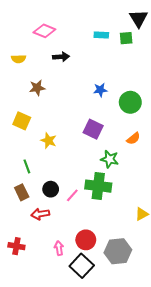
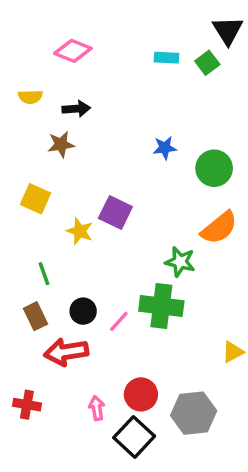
green square: (126, 38) -> (207, 63), turned -32
black arrow: (61, 57) -> (76, 109), moved
purple square: (93, 129) -> (115, 212), moved
orange semicircle: (133, 138) -> (219, 228), size x1.6
red arrow: (40, 214) -> (66, 352), size x1.4

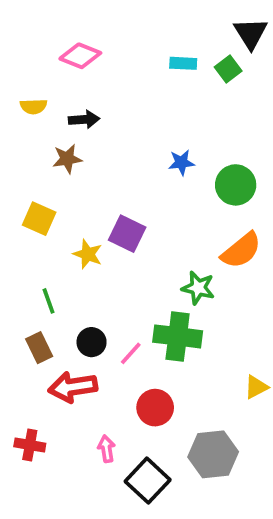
red circle: (141, 394) -> (155, 408), moved

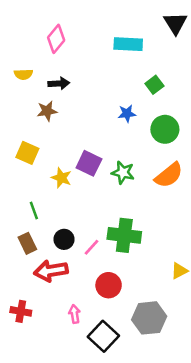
pink diamond: (80, 56) -> (56, 39), turned -72
cyan rectangle: (183, 63) -> (128, 44), size x1.5
green square: (228, 69) -> (154, 85), moved
green star: (198, 288) -> (123, 173), moved

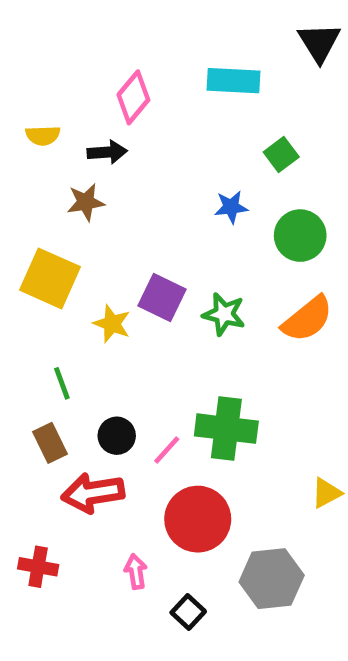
pink diamond: (56, 39) -> (133, 97), moved
yellow square: (27, 153) -> (50, 278), size x1.4
red circle: (109, 285) -> (198, 519), size x1.4
black square: (103, 336) -> (188, 612), size x0.6

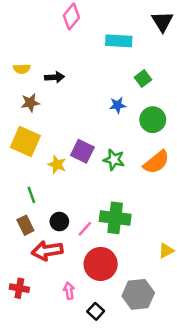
pink diamond: (133, 97) -> (71, 17), moved
brown star: (86, 202) -> (30, 103), moved

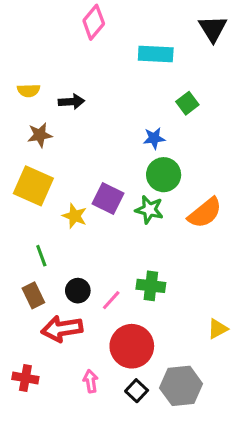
green circle: (153, 120) -> (164, 175), moved
green cross: (115, 218) -> (151, 286), size x0.7
black square: (96, 311) -> (137, 391), moved

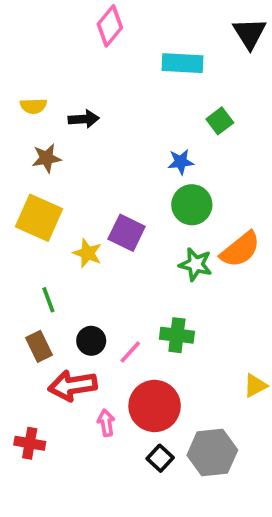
green star: (149, 210) -> (196, 264), moved
pink arrow: (91, 381) -> (106, 423), moved

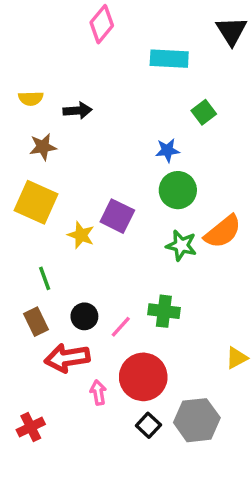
red cross: (30, 443) -> (31, 427), moved, turned -36

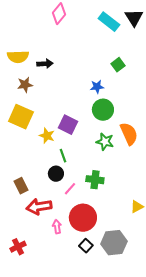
cyan rectangle: (169, 59) -> (109, 22), moved, turned 35
yellow semicircle: (31, 98) -> (18, 57), size x1.5
orange semicircle: (223, 232) -> (129, 134), turned -75
green line: (45, 278) -> (63, 156), moved
black circle: (84, 316) -> (56, 174), moved

